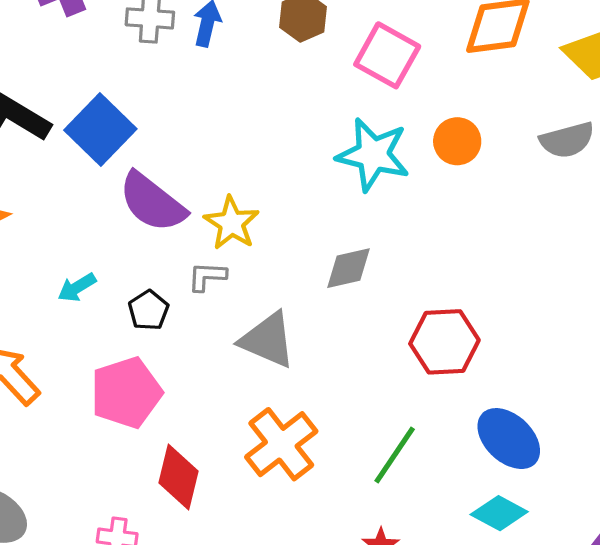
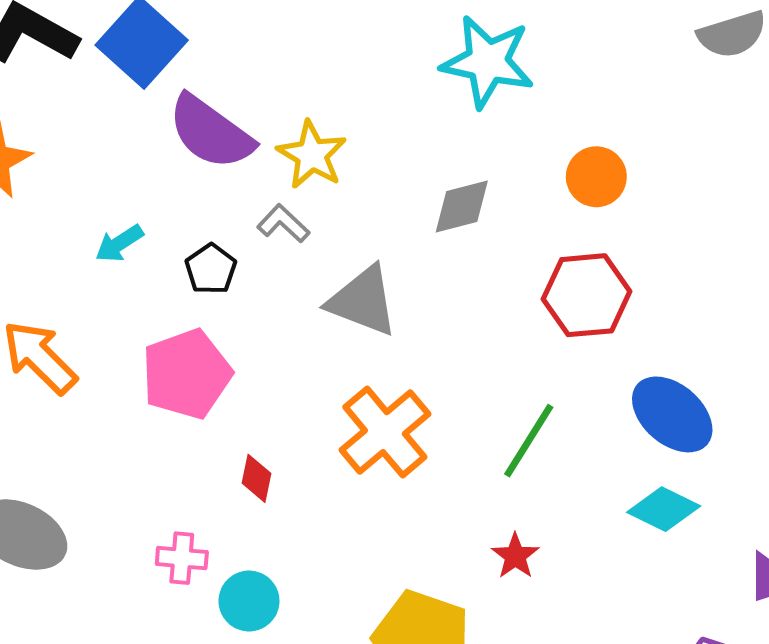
orange circle: (457, 141) -> (596, 177), moved
gray L-shape: (207, 276) -> (283, 224), turned 42
red diamond: (179, 477) -> (257, 478), size x0.6

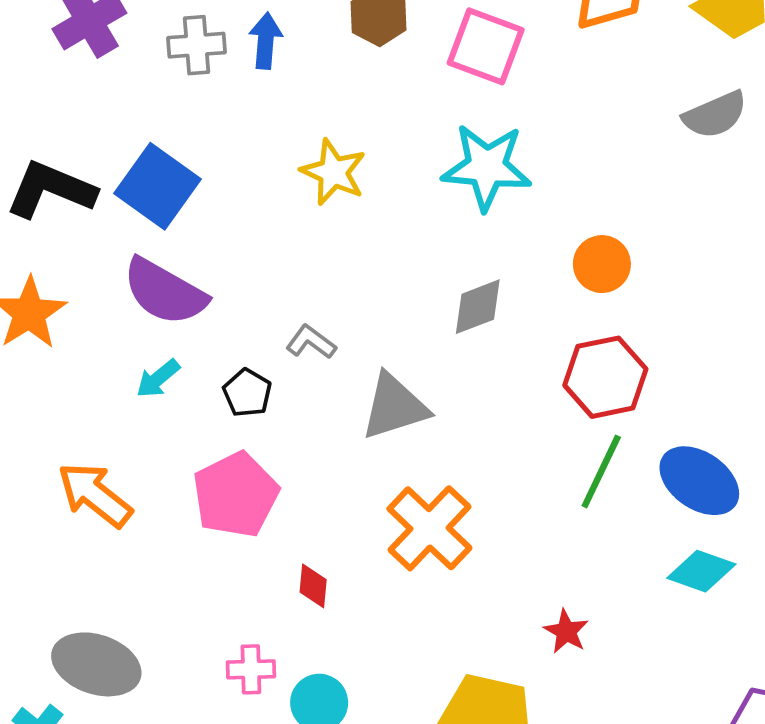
purple semicircle: (211, 132) -> (165, 292), moved
yellow star: (312, 155) -> (333, 172), moved
gray triangle: (363, 301) -> (394, 407), turned -32
green line: (529, 441) -> (601, 471), moved

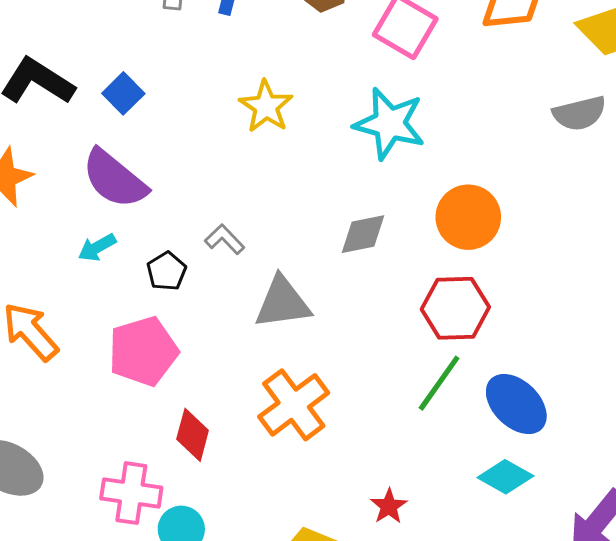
blue square: (158, 186) -> (123, 93), size x0.6
orange circle: (602, 264) -> (468, 217), size x1.4
red diamond: (313, 586) -> (193, 435), size x1.4
pink cross: (251, 669) -> (131, 493), size x1.5

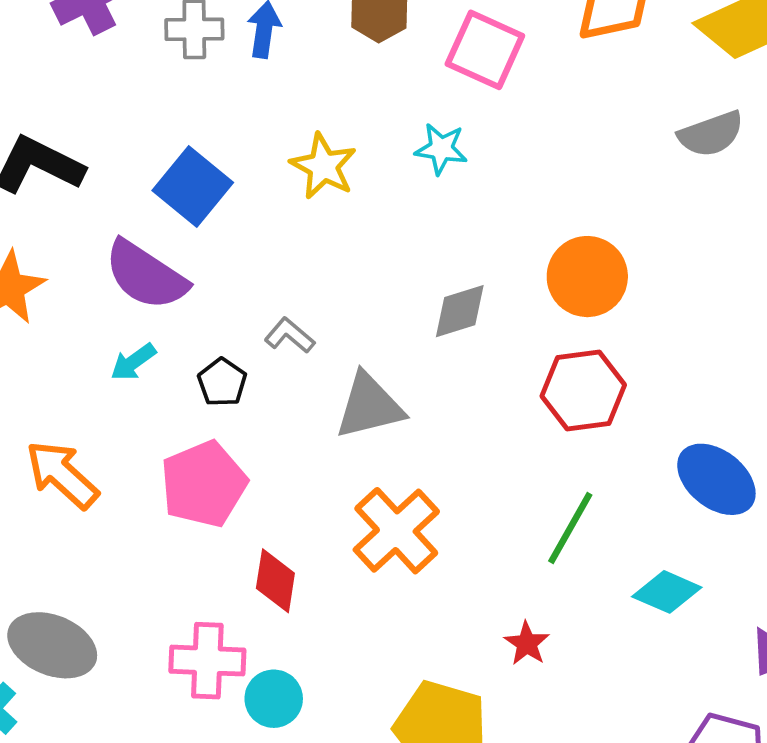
blue square: (123, 93) -> (193, 187), moved, size x1.5
cyan star: (389, 124) -> (441, 149), moved, size x0.6
green line: (439, 383) -> (570, 528), moved
blue ellipse: (516, 404) -> (716, 479), moved

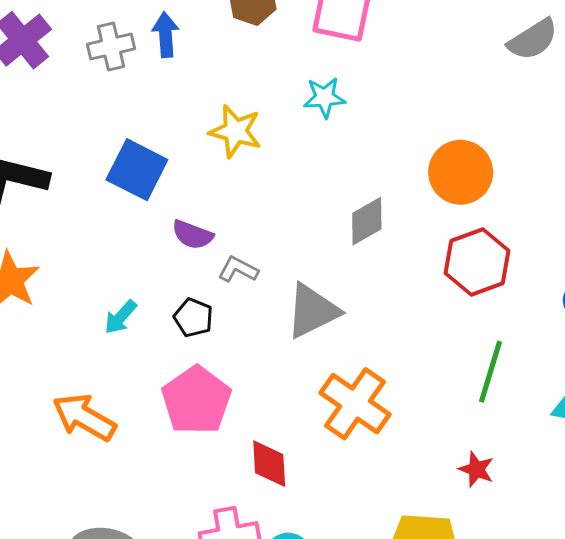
purple semicircle: (146, 275) -> (192, 235), moved, size x0.6

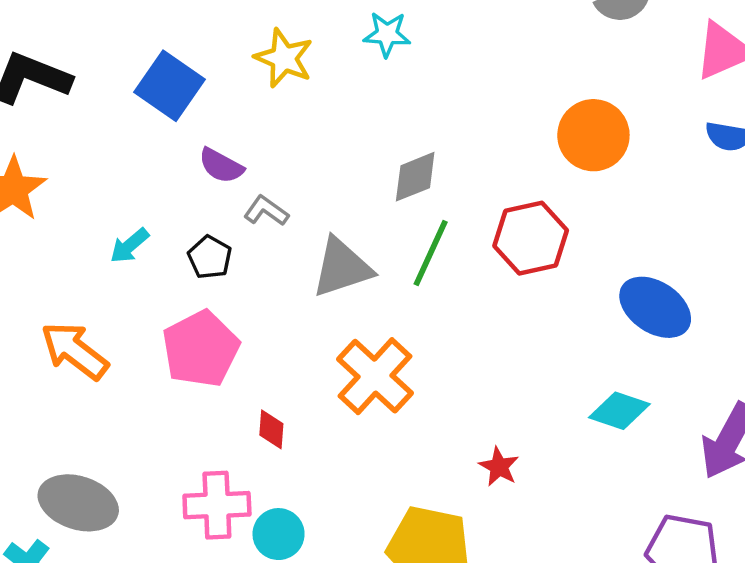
orange circle: (461, 172) -> (593, 135), moved
green line: (491, 372) -> (431, 253), moved
red diamond: (269, 464) -> (271, 429), size x0.7

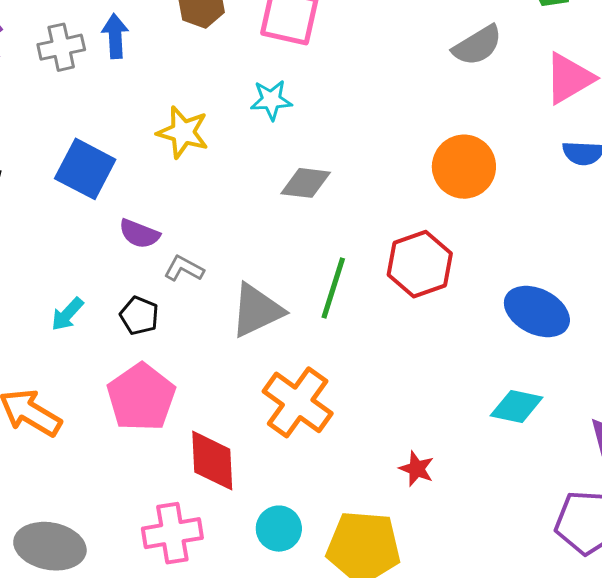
gray diamond: (415, 177) -> (306, 183), moved, turned 36
red diamond: (271, 429) -> (212, 461), size x1.8
cyan circle: (279, 534) -> (279, 529), moved

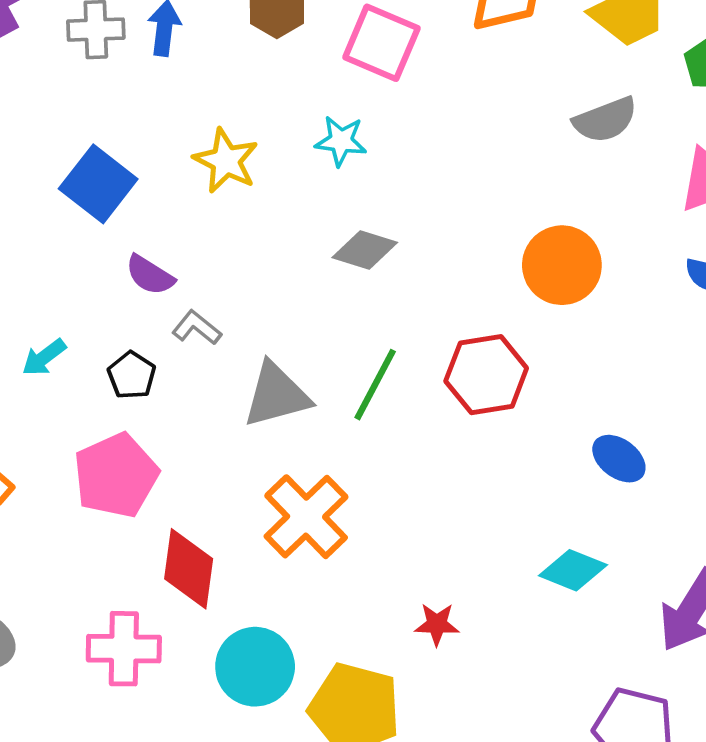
blue ellipse: (537, 311) -> (619, 459), size x0.7
red star: (417, 469) -> (437, 624), turned -30
cyan circle: (279, 529) -> (255, 667), size x1.4

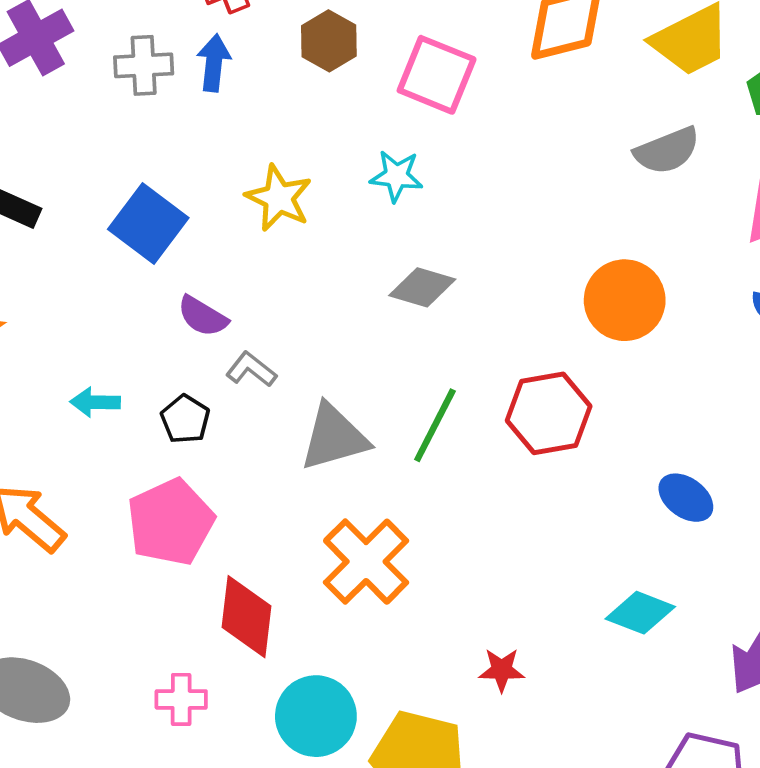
cyan arrow: (44, 357) -> (95, 402), turned 39
pink cross: (124, 649) -> (181, 699), size x0.7

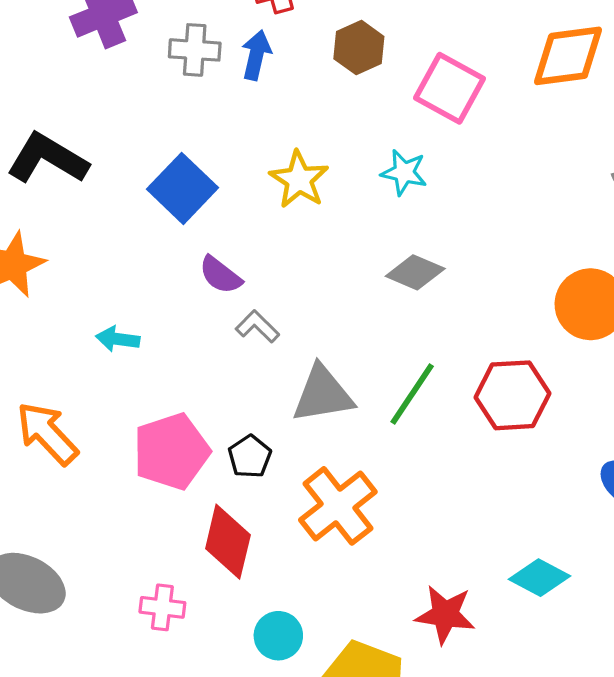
black pentagon: (185, 419) -> (250, 457), moved
cyan diamond: (640, 613) -> (540, 578), moved
red star: (502, 670) -> (445, 614), size x1.5
cyan circle: (316, 716) -> (278, 636), size x0.7

